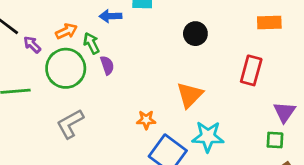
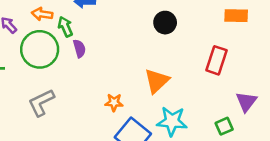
orange arrow: (66, 31) -> (42, 14), turned -150
green square: (275, 140) -> (224, 126), moved, turned -30

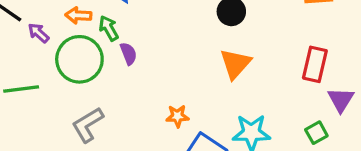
red rectangle: (216, 60) -> (315, 64), moved
orange triangle: (157, 81) -> (235, 64), moved

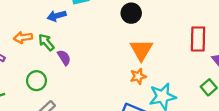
green circle: (79, 59) -> (36, 81), moved, size x0.6
orange star: (177, 116) -> (138, 76), moved

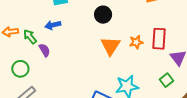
blue arrow: (57, 16) -> (53, 25), moved
orange star: (138, 76) -> (136, 42), moved

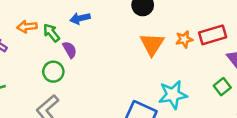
red rectangle: (159, 39) -> (213, 35), turned 70
green circle: (20, 69) -> (53, 72), moved

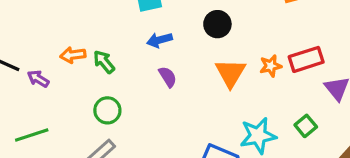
blue arrow: (80, 18) -> (159, 40), moved
purple semicircle: (70, 50) -> (168, 77), moved
green square: (222, 87) -> (306, 126), moved

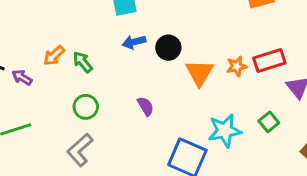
black circle: (217, 24) -> (168, 48), moved
orange arrow: (73, 55) -> (54, 56), turned -35
purple semicircle: (168, 77) -> (146, 106), moved

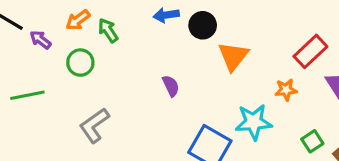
red rectangle: (269, 60) -> (310, 51), turned -32
orange star: (237, 66) -> (286, 90), moved
green circle: (86, 107) -> (80, 63), moved
green square: (269, 122) -> (312, 141), moved

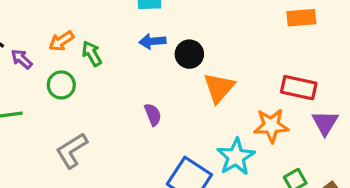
red rectangle: (310, 51) -> (299, 88), turned 52
orange star: (286, 90) -> (271, 126), size x1.5
cyan star: (254, 122) -> (236, 157), turned -30

